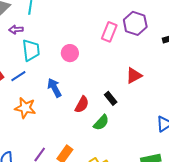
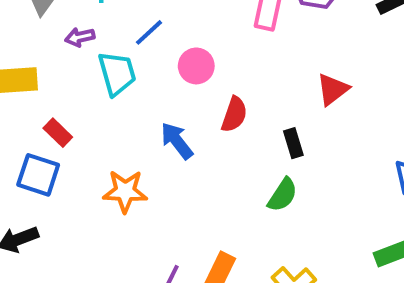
blue line: (18, 76) -> (149, 32), moved
black rectangle: (111, 98) -> (293, 143), turned 32
red semicircle: (82, 105) -> (234, 114), moved

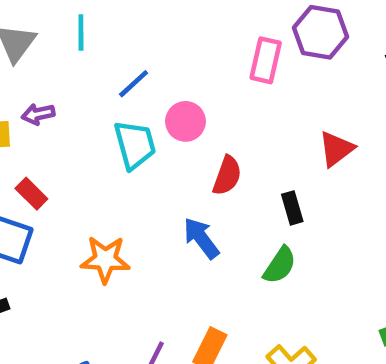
purple arrow: (80, 37) -> (38, 114), moved
cyan trapezoid: (117, 73) -> (135, 145), moved
blue arrow: (177, 141) -> (201, 238), moved

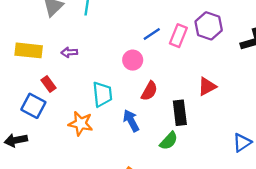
blue line: (134, 84) -> (152, 34), moved
purple arrow: (38, 114) -> (69, 52), moved
cyan trapezoid: (135, 145) -> (102, 94), moved
black rectangle: (292, 208) -> (180, 113), size x1.5

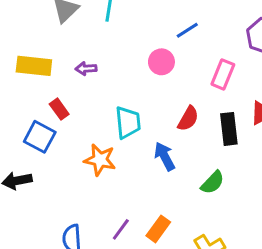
blue line: (152, 34) -> (187, 30), moved
pink rectangle: (178, 36) -> (223, 74), moved
pink circle: (133, 60) -> (161, 62), moved
black rectangle: (180, 113) -> (229, 129), moved

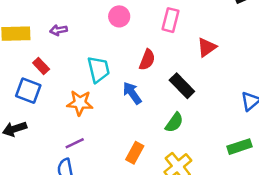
black rectangle: (229, 129) -> (182, 86), moved, turned -30
green semicircle: (213, 182) -> (174, 123), moved
purple line: (121, 229) -> (75, 143), moved, turned 36

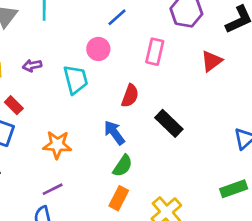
red triangle: (207, 47) -> (212, 61), moved
cyan trapezoid: (99, 69) -> (76, 80), moved
green semicircle: (174, 123) -> (123, 166), moved

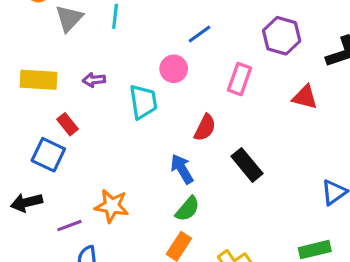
red triangle: (212, 61) -> (305, 97), turned 45
orange star: (57, 145) -> (112, 206), moved
purple line: (53, 189) -> (69, 226), moved

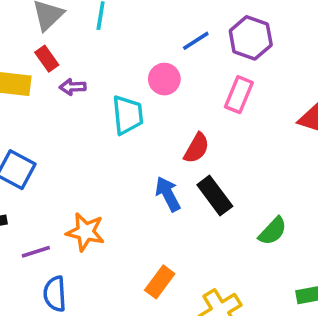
purple hexagon: (282, 36) -> (251, 38), moved
red rectangle: (68, 124) -> (47, 59), moved
black rectangle: (247, 165) -> (215, 196), moved
green semicircle: (187, 209) -> (273, 231), moved

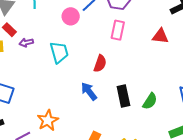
pink circle: (164, 79) -> (71, 16), moved
black rectangle: (215, 196) -> (123, 96), moved, turned 35
orange star: (85, 232) -> (48, 120), turned -30

